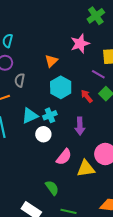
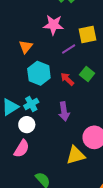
pink star: (80, 44) -> (53, 25), turned 30
purple line: (98, 74) -> (69, 49), moved, turned -56
pink semicircle: (64, 157) -> (22, 149), moved

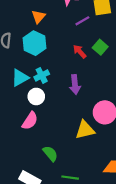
cyan hexagon: (39, 73) -> (34, 43), moved

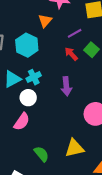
orange triangle: (38, 17) -> (45, 21), moved
purple line: (82, 21) -> (75, 33), moved
yellow triangle: (85, 130) -> (74, 148), moved

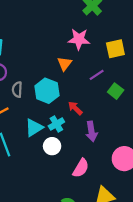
red arrow: (71, 54) -> (75, 108), moved
pink semicircle: (22, 122) -> (81, 168), moved

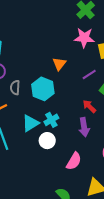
pink star: (79, 39) -> (84, 38), moved
red arrow: (75, 108) -> (89, 106), moved

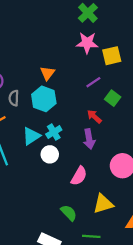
orange triangle: (59, 64) -> (47, 73), moved

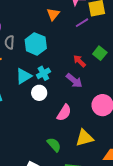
orange triangle: (47, 73) -> (53, 14), moved
purple line: (93, 82) -> (82, 23), moved
green square: (113, 98) -> (100, 53), moved
purple arrow: (89, 139) -> (74, 81), turned -42

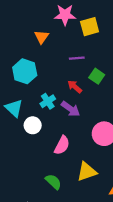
purple line: (82, 23) -> (77, 58), moved, turned 32
cyan cross: (43, 73) -> (48, 101), moved
cyan triangle: (24, 76) -> (14, 108), turned -42

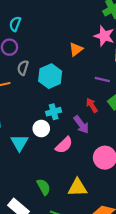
cyan cross: (48, 101) -> (54, 112), moved
cyan triangle: (14, 108) -> (19, 143), moved
pink semicircle: (62, 145) -> (64, 145), moved

